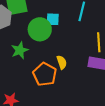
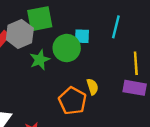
green star: (20, 50) -> (40, 60), moved

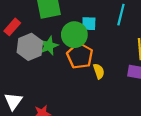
gray hexagon: (20, 34) -> (30, 47), moved
orange pentagon: (73, 101) -> (80, 56), moved

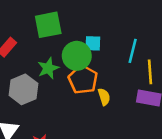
cyan line: (121, 15) -> (133, 51), moved
gray hexagon: (30, 47) -> (23, 89), moved

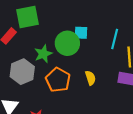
green square: (48, 25) -> (28, 17), moved
orange pentagon: (83, 79) -> (58, 80), moved

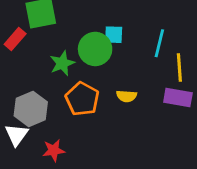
gray hexagon: (22, 72) -> (31, 109), moved
yellow semicircle: (90, 78) -> (127, 96), turned 112

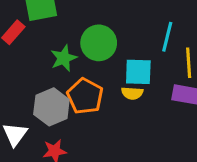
cyan square: (114, 35) -> (138, 72), moved, size x1.4
gray hexagon: (31, 109) -> (51, 107), moved

